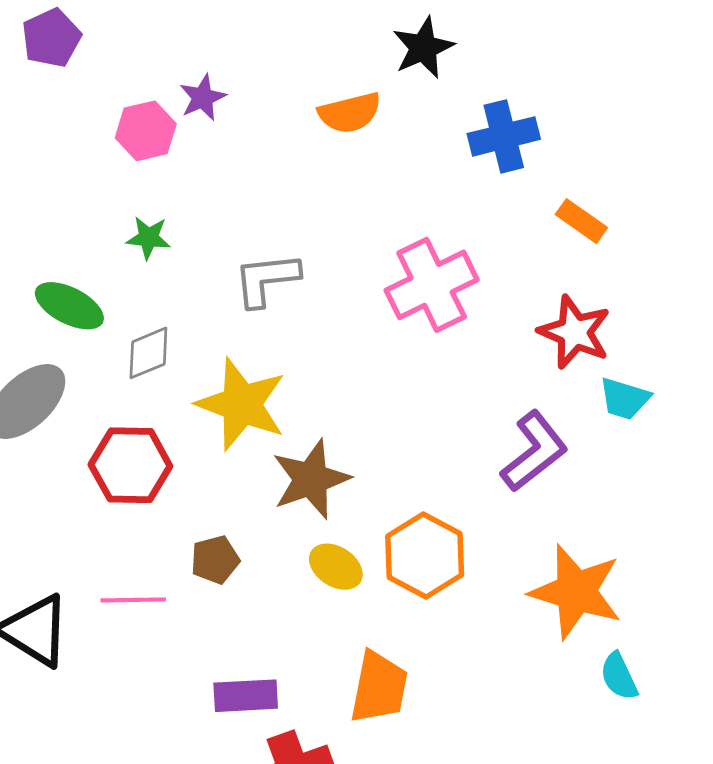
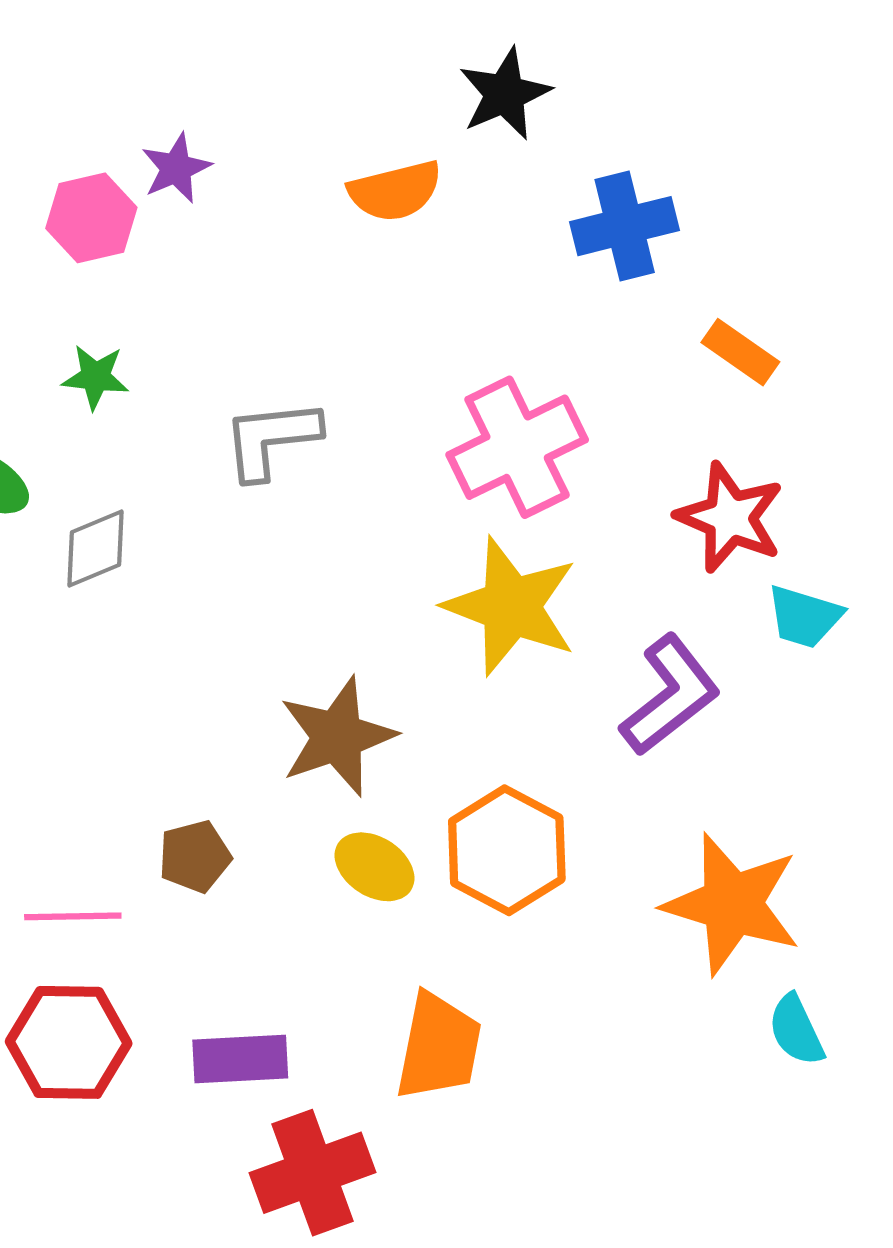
yellow star: (241, 404) -> (511, 606), moved
red hexagon: (130, 465) -> (69, 1042), moved

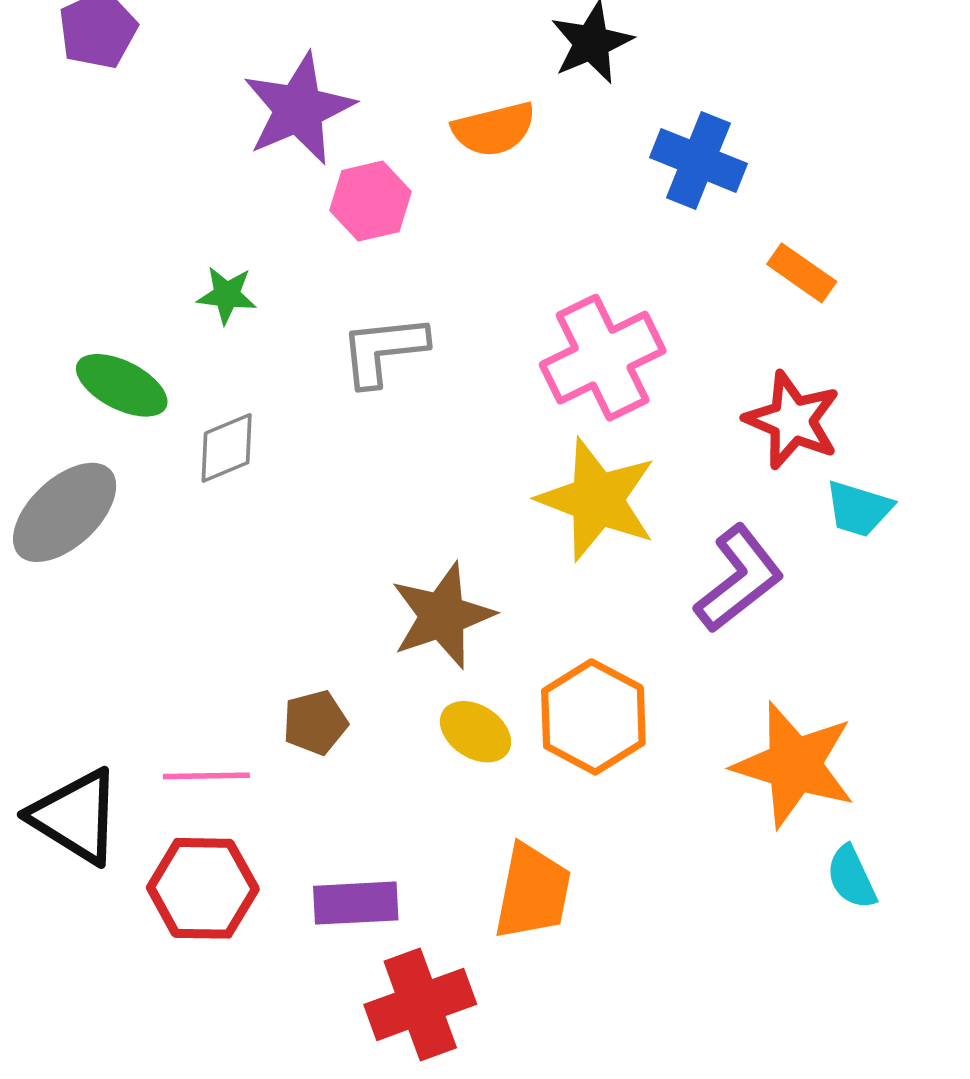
purple star: (176, 168) -> (299, 109), size x1.8
pink hexagon: (91, 218) -> (370, 201), moved
blue cross: (625, 226) -> (698, 160), turned 36

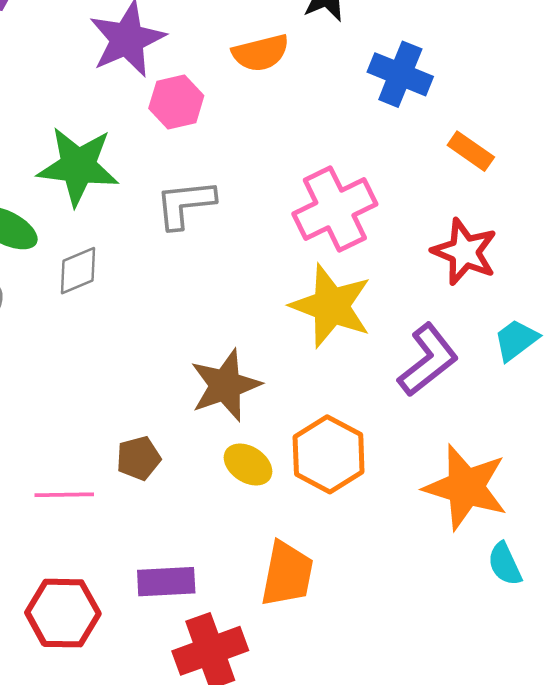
green star: (227, 295) -> (78, 166), size x2.0
cyan trapezoid: (859, 509) -> (516, 340), moved, turned 126
red hexagon: (203, 888) -> (63, 613), moved

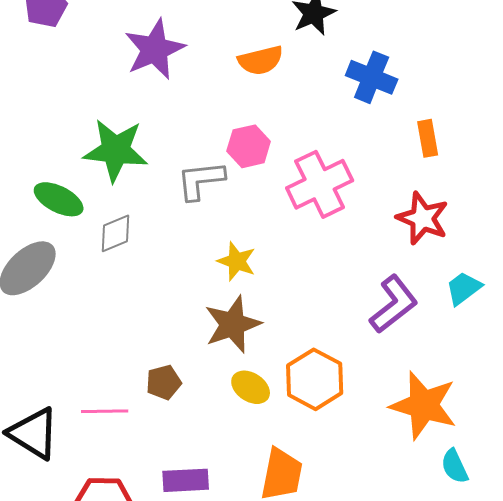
pink hexagon: (176, 102) -> (249, 146), moved
orange rectangle: (471, 151) -> (428, 138), turned 45
yellow star: (331, 306) -> (237, 261), moved, size x0.6

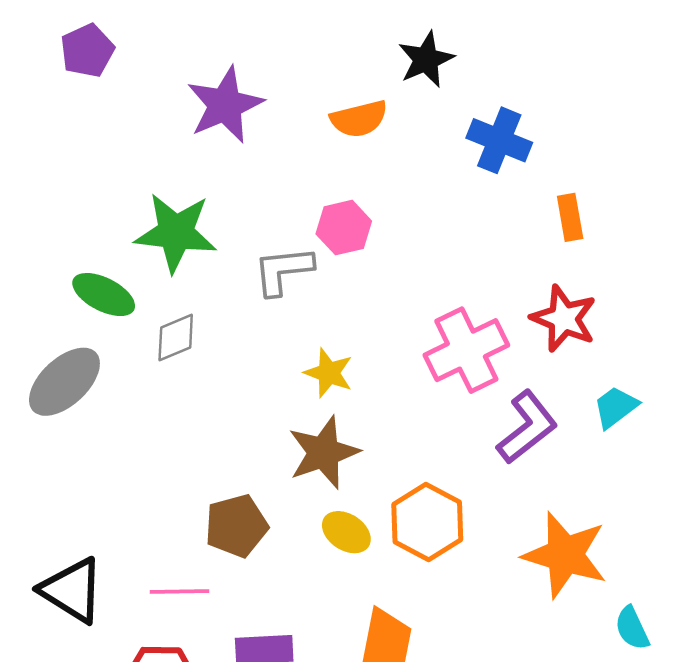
pink cross: (320, 184) -> (466, 350), moved
brown pentagon: (164, 382) -> (236, 526), size x1.4
pink line: (105, 411) -> (179, 592), moved
cyan semicircle: (455, 466) -> (632, 628), moved

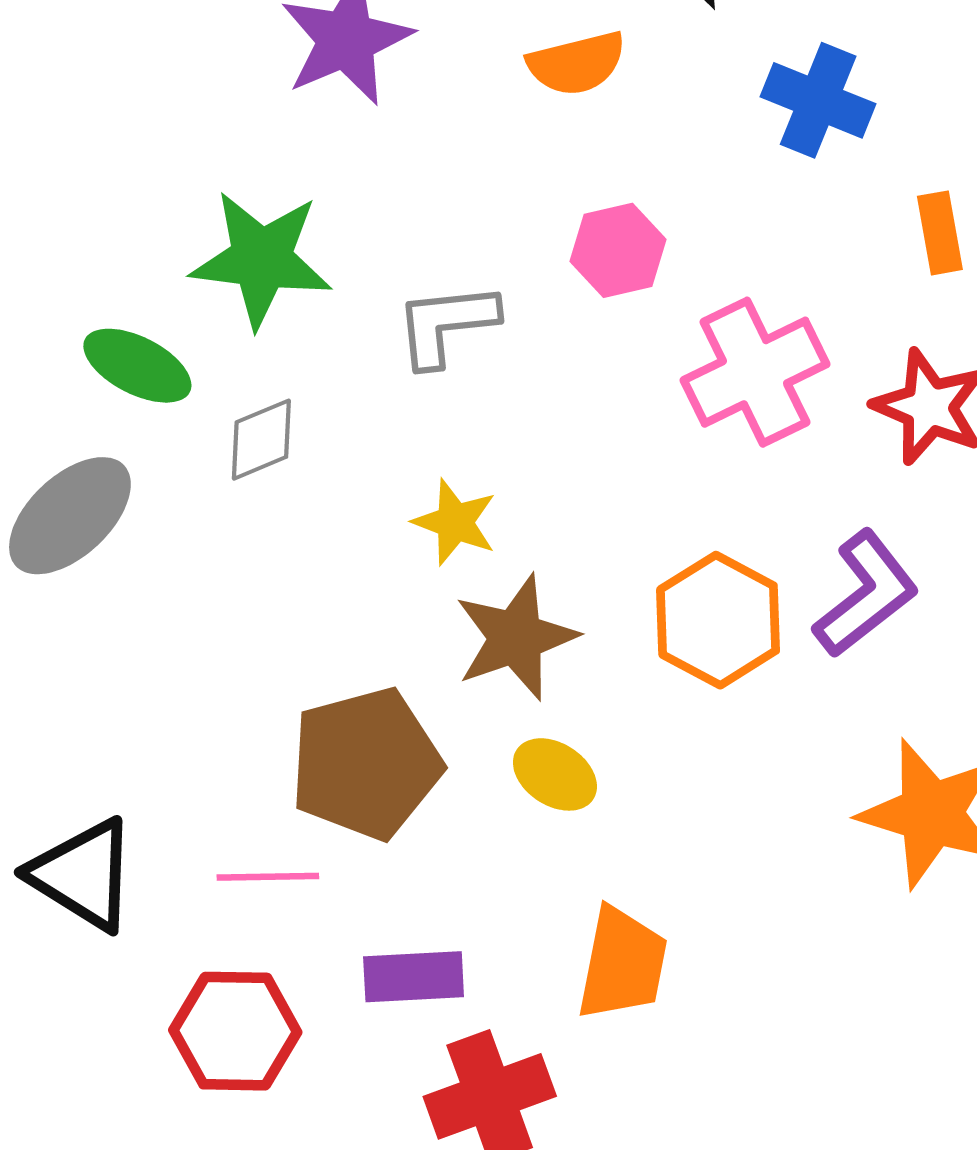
pink hexagon: (344, 228) -> (618, 250), moved
pink cross: (466, 350) -> (755, 372), moved
yellow star: (329, 373) -> (455, 522), moved
orange hexagon: (427, 522) -> (718, 620), moved
brown pentagon: (236, 526) -> (366, 764), size x1.4

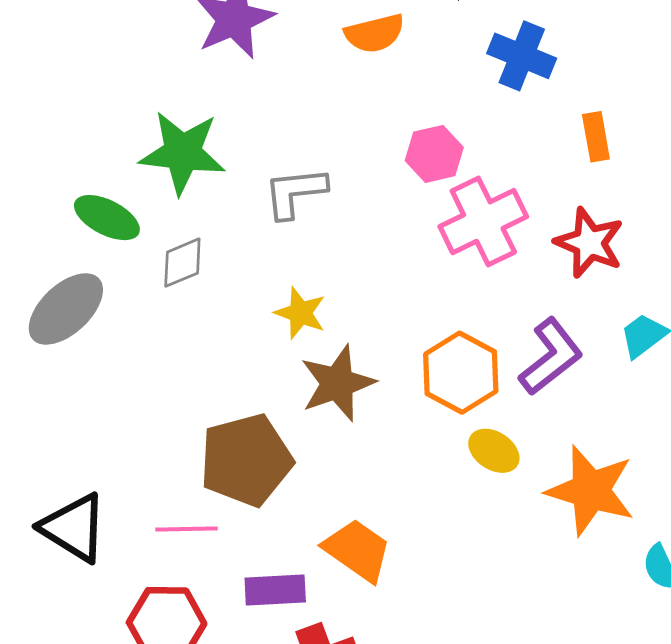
pink hexagon: (618, 250) -> (434, 154), moved
yellow ellipse: (555, 774) -> (494, 451), moved
orange trapezoid: (622, 964) -> (357, 550), moved, turned -66

